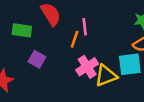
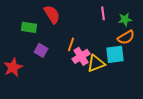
pink line: (85, 27) -> (103, 13), moved
orange line: (75, 39) -> (71, 44), moved

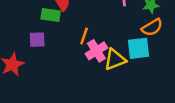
green rectangle: (29, 27) -> (51, 15), moved
purple square: (41, 50) -> (37, 40), moved, turned -32

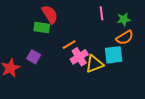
orange line: (84, 36) -> (69, 45), turned 40
purple square: (37, 40) -> (34, 57), moved, turned 32

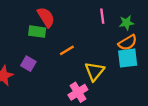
cyan square: (114, 55) -> (128, 58), moved
pink cross: (79, 57) -> (78, 92), moved
yellow triangle: (94, 64) -> (95, 71), turned -30

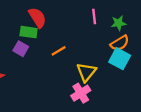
cyan square: (128, 58) -> (120, 59), turned 35
purple square: (28, 64) -> (21, 49), moved
pink cross: (78, 92) -> (81, 93), moved

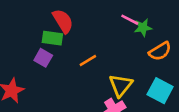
pink line: (94, 16) -> (130, 20), turned -56
green star: (119, 23) -> (143, 28), moved
cyan square: (120, 59) -> (160, 91), moved

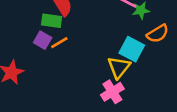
orange line: (88, 60) -> (59, 43), moved
cyan square: (160, 91) -> (132, 49), moved

